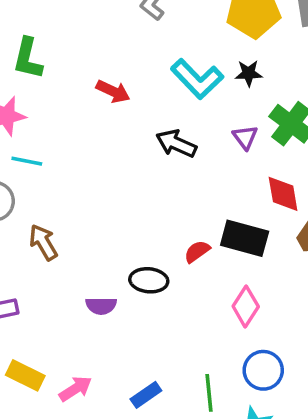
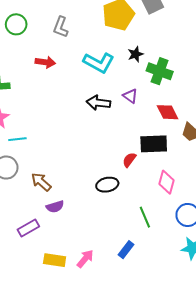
black star: (249, 73) -> (135, 54), moved
red arrow: (113, 91) -> (45, 62), moved
purple triangle: (245, 137) -> (130, 96), moved
purple semicircle: (101, 306) -> (55, 207), moved
green line: (209, 393) -> (145, 217), moved

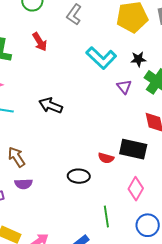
red arrow: (45, 62) -> (40, 42), moved, turned 36
purple triangle: (130, 96) -> (124, 87), moved
black arrow: (98, 103) -> (51, 105), moved
red semicircle: (129, 160) -> (106, 158), turned -126

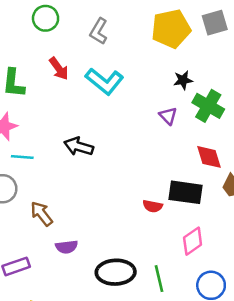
cyan L-shape: (101, 58) -> (104, 81), moved
black ellipse: (79, 176) -> (116, 272), moved, size x1.4
purple semicircle: (24, 184) -> (67, 247), moved
pink diamond: (136, 189) -> (193, 241), turned 30

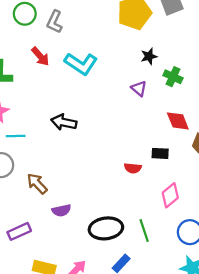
gray L-shape: (99, 31) -> (55, 22), moved
green cross: (208, 106) -> (173, 77), size x0.7
black rectangle: (185, 192) -> (160, 153), size x0.6

